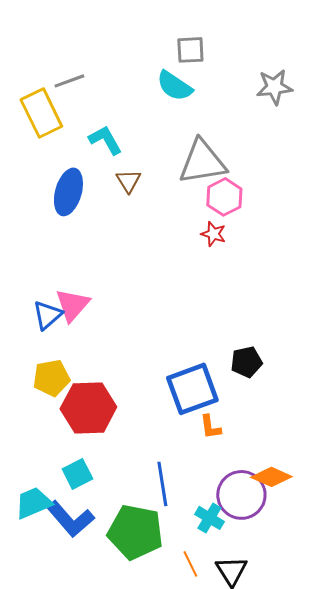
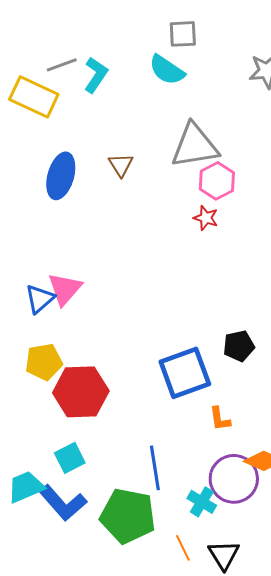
yellow rectangle: (41, 113) -> (34, 97), turned -39
cyan L-shape: (105, 140) -> (96, 75), moved, turned 63
orange L-shape: (210, 427) -> (220, 419), moved

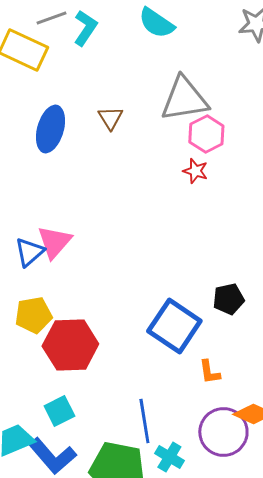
blue square: (185, 373) -> (174, 326), turned -36
cyan cross: (202, 502) -> (169, 457), moved

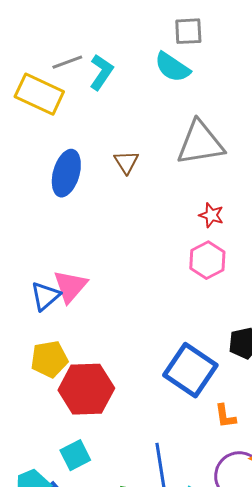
pink hexagon: (206, 134) -> (207, 260), moved

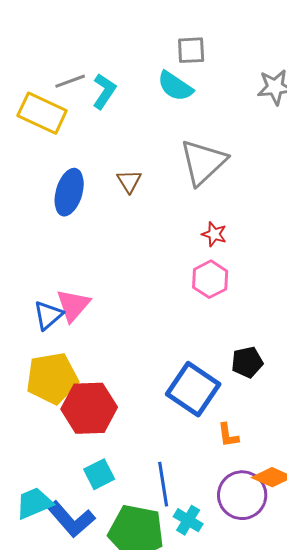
gray triangle: (200, 143) -> (203, 162), turned -34
yellow pentagon: (49, 359) -> (52, 378), size x1.4
cyan square: (75, 455) -> (99, 474), moved

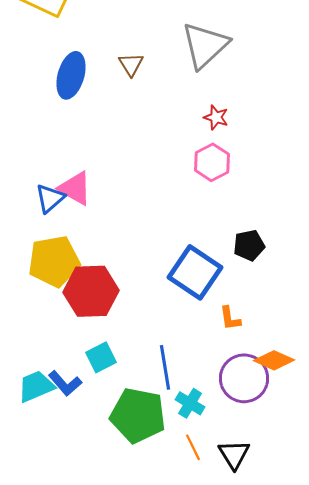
pink triangle: (73, 305) -> (75, 188), turned -42
blue L-shape: (71, 519) -> (65, 383), moved, size x0.7

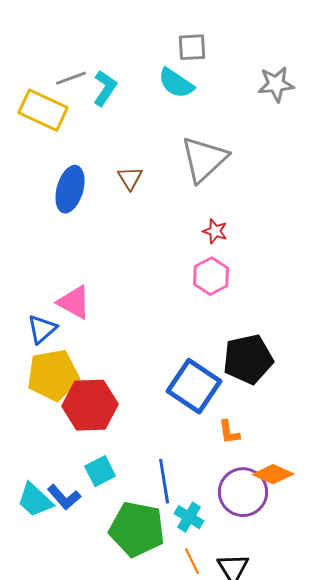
blue triangle: (50, 198) -> (42, 329), moved
black pentagon: (249, 245) -> (248, 359), size x1.6
cyan trapezoid: (36, 386) -> (35, 500), turned -114

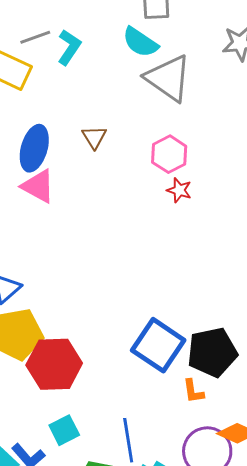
gray triangle: (204, 159) -> (168, 78), moved, turned -42
pink hexagon: (211, 276) -> (169, 154), moved
pink triangle: (74, 302) -> (38, 186), moved
black pentagon: (248, 359) -> (212, 352), moved

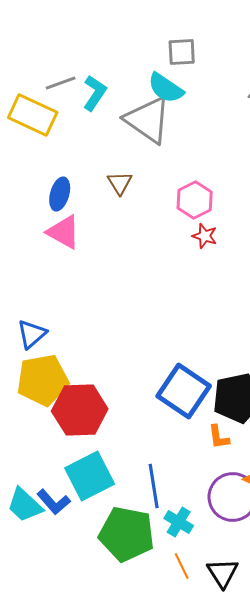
gray triangle: (168, 78) -> (148, 120), moved
blue ellipse: (34, 148) -> (60, 194), size x0.7
cyan square: (64, 430) -> (90, 476), size x1.6

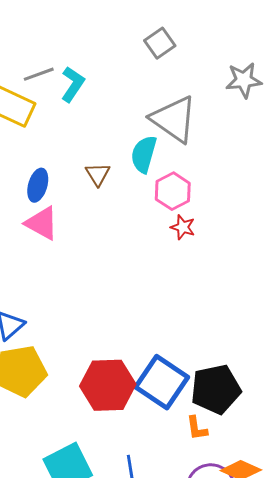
gray square: (182, 52) -> (160, 43), turned -32
cyan semicircle: (166, 88) -> (144, 154), moved, turned 72
gray triangle: (148, 120) -> (174, 119), moved
red hexagon: (80, 410) -> (108, 385), moved

